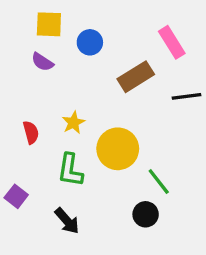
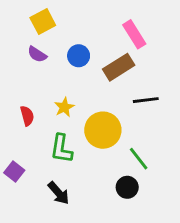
yellow square: (49, 24) -> (43, 21), turned -30
blue circle: (90, 42) -> (79, 56), moved
pink rectangle: (172, 42) -> (134, 34), moved
black line: (187, 96) -> (146, 100), moved

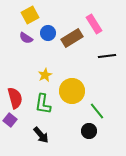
blue circle: (79, 56) -> (48, 33), moved
brown rectangle: (119, 67) -> (72, 38), moved
black line: (146, 100) -> (107, 56), moved
red semicircle: (27, 116) -> (15, 98), moved, size x1.5

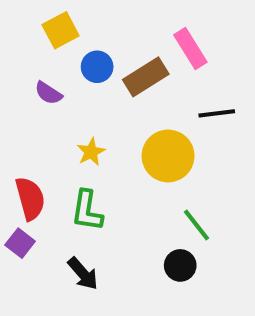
purple semicircle: (26, 38) -> (48, 93), moved
yellow circle: (72, 91) -> (168, 156), moved

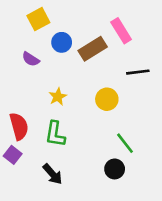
yellow circle: (168, 156) -> (107, 99), size x0.7

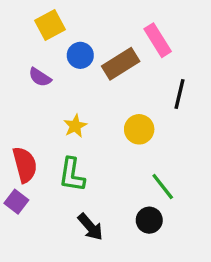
black line: (138, 72) -> (179, 94), turned -70
black arrow: (53, 174) -> (90, 227), moved

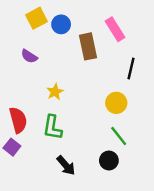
blue circle: (80, 55) -> (61, 24), moved
brown rectangle: (121, 64) -> (88, 46), turned -70
yellow circle: (139, 129) -> (116, 103), moved

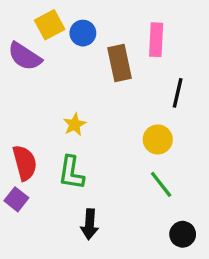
pink rectangle: (115, 29) -> (156, 40), turned 35
purple semicircle: (29, 56) -> (25, 56), moved, size x1.5
black circle: (109, 161) -> (183, 234), moved
black arrow: (66, 165) -> (90, 224), turned 45

